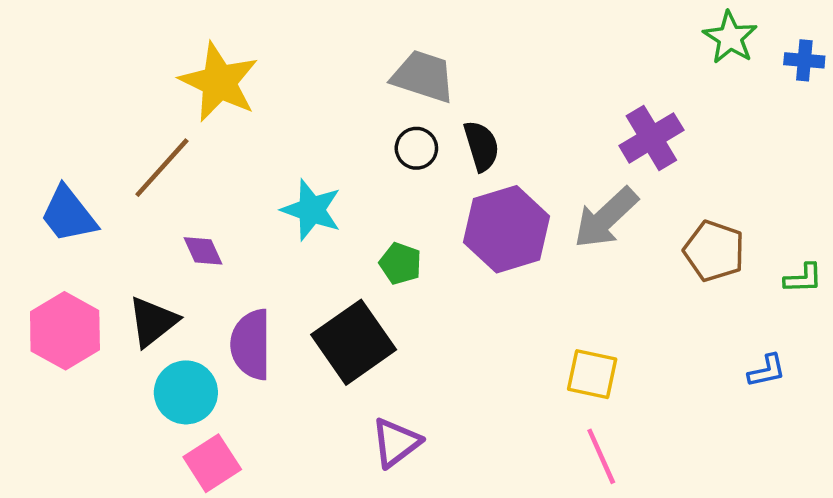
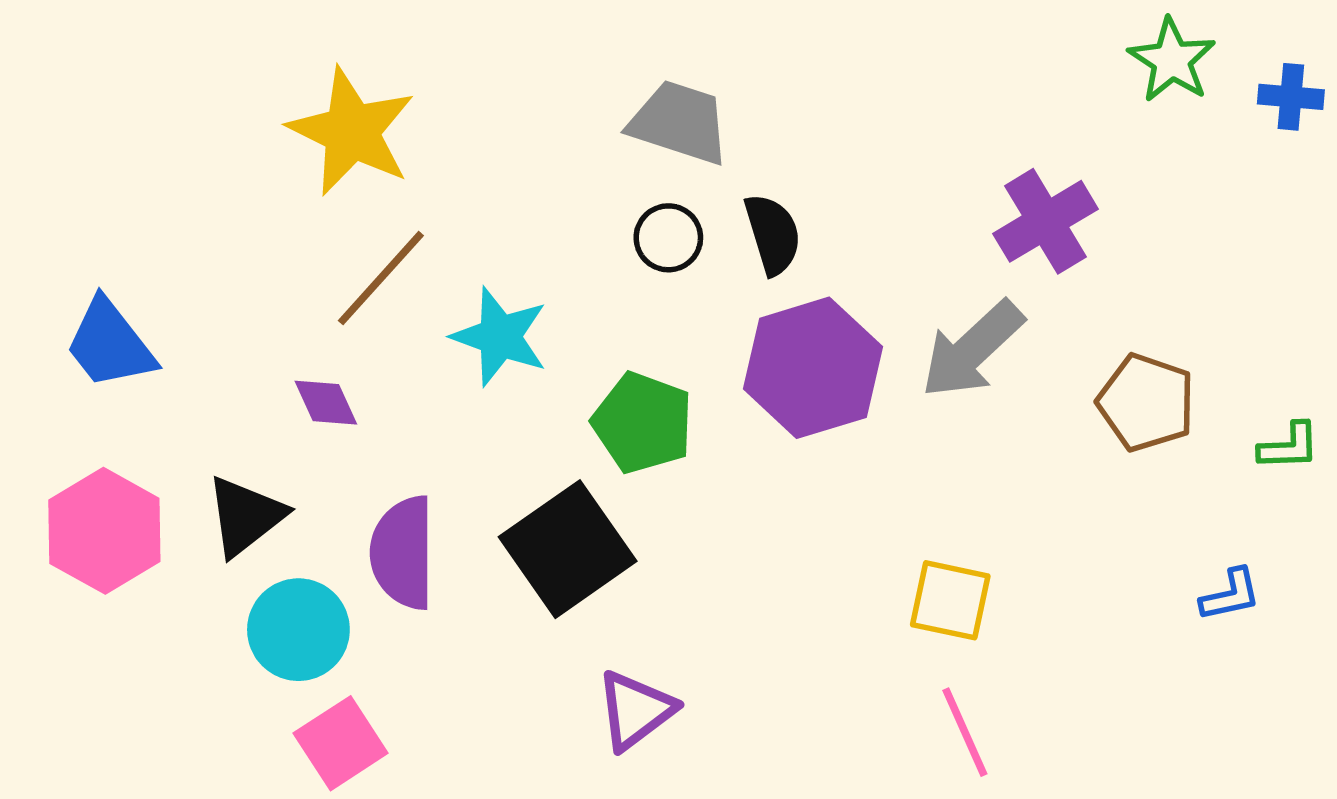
brown line: (162, 168) -> (381, 278), moved
green pentagon: (400, 263) -> (643, 423), size x1.5

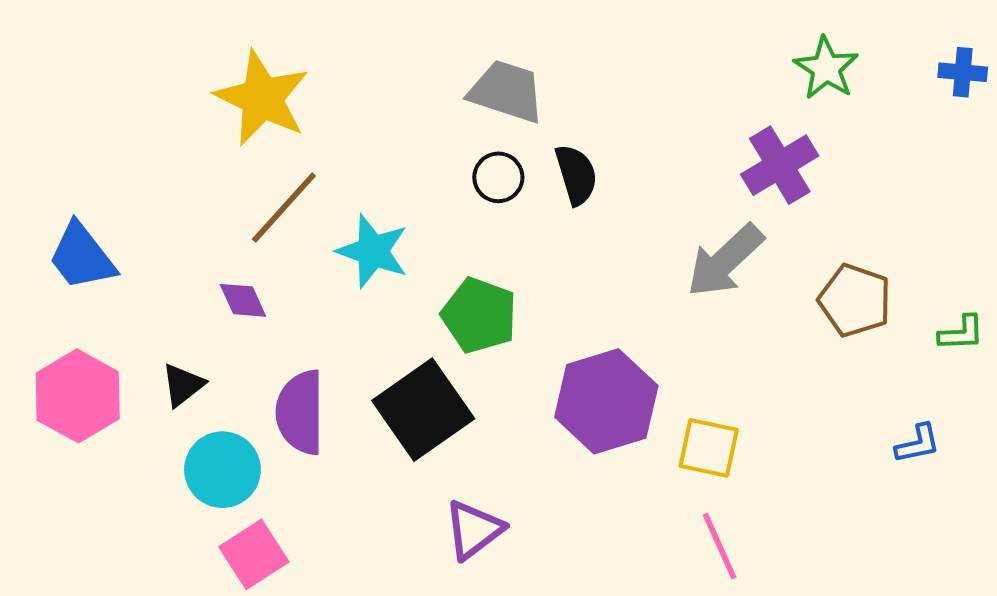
green star: (1172, 60) -> (826, 68), moved
purple hexagon: (813, 368) -> (606, 401), moved
black triangle: (245, 516) -> (183, 385), size x0.7

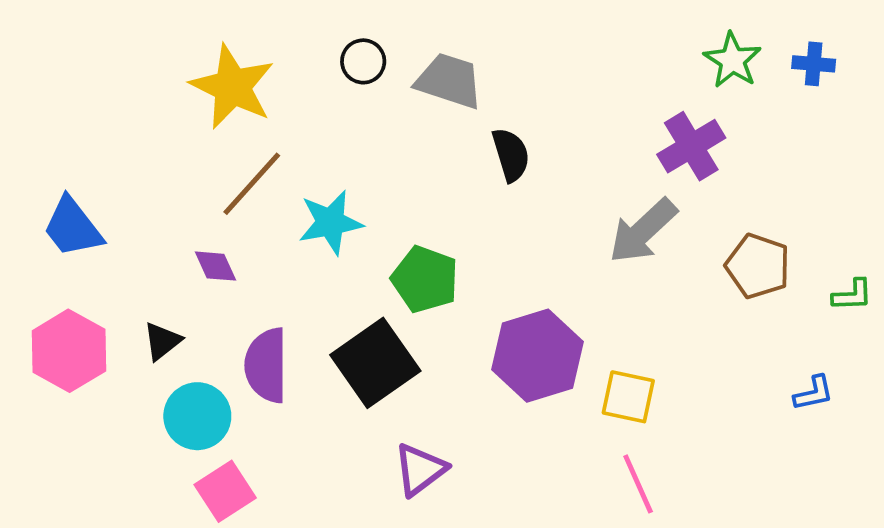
blue cross: (963, 72) -> (814, 64), moved
black circle: (498, 177) -> (363, 61), moved
cyan star: (373, 251) -> (330, 222), turned -30

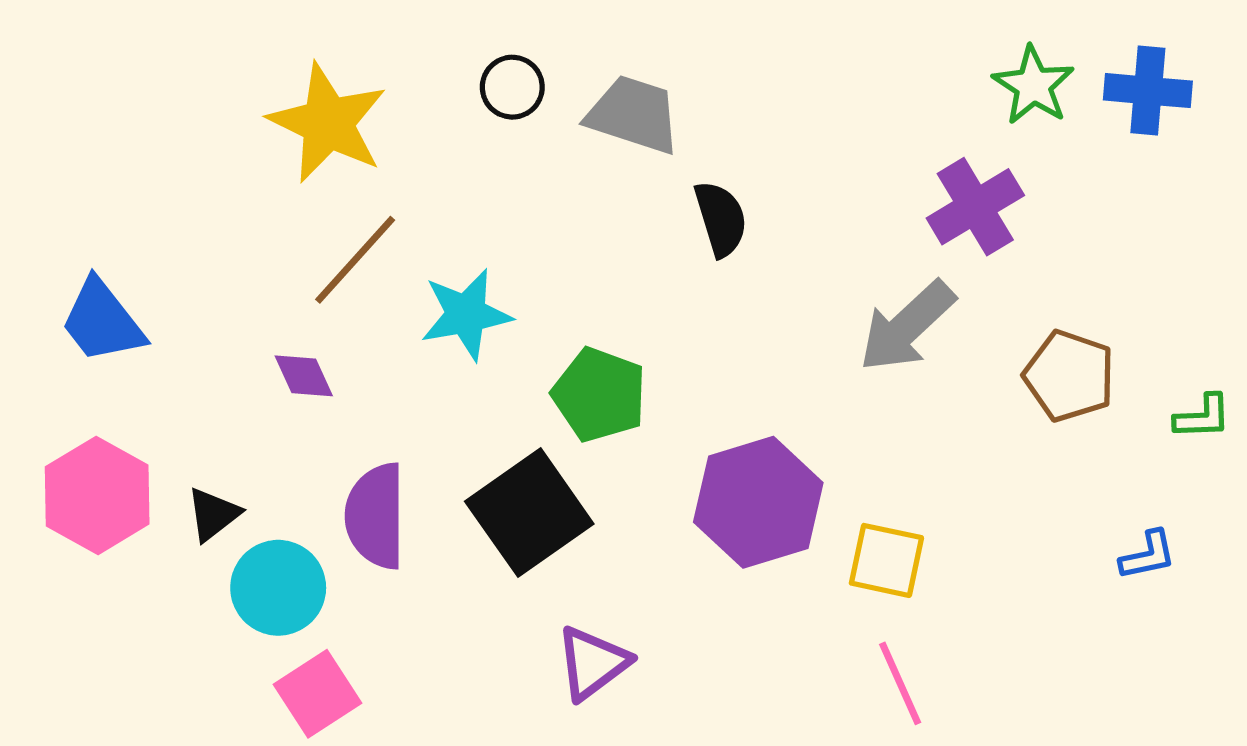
blue cross: (814, 64) -> (1148, 91), size x1.4
black triangle: (162, 341) -> (213, 514), moved

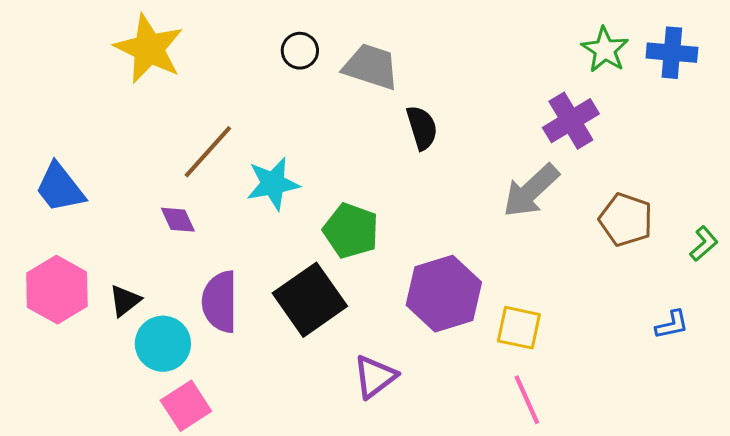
yellow star: (328, 123) -> (149, 49), moved
green L-shape: (1203, 417) -> (704, 244), turned -39
purple triangle: (593, 663) -> (375, 377), moved

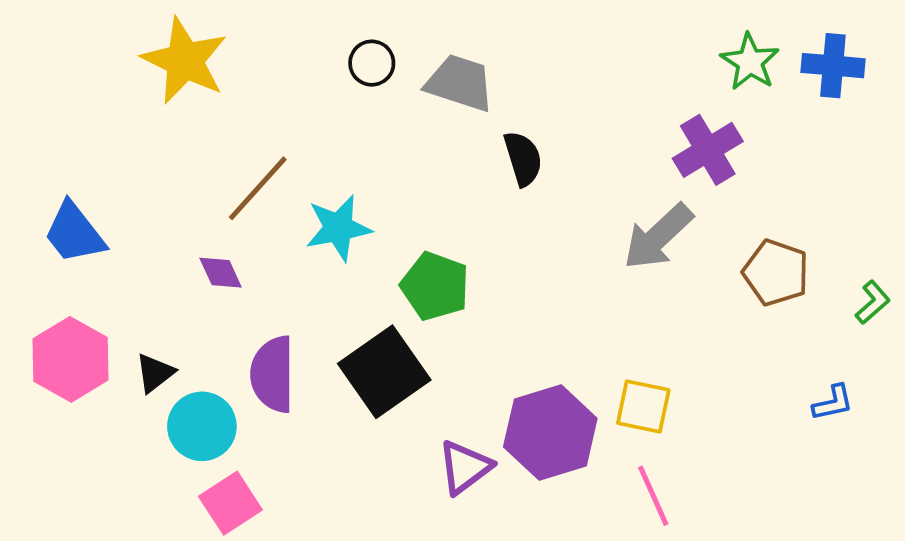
purple hexagon: (444, 294) -> (550, 433), moved

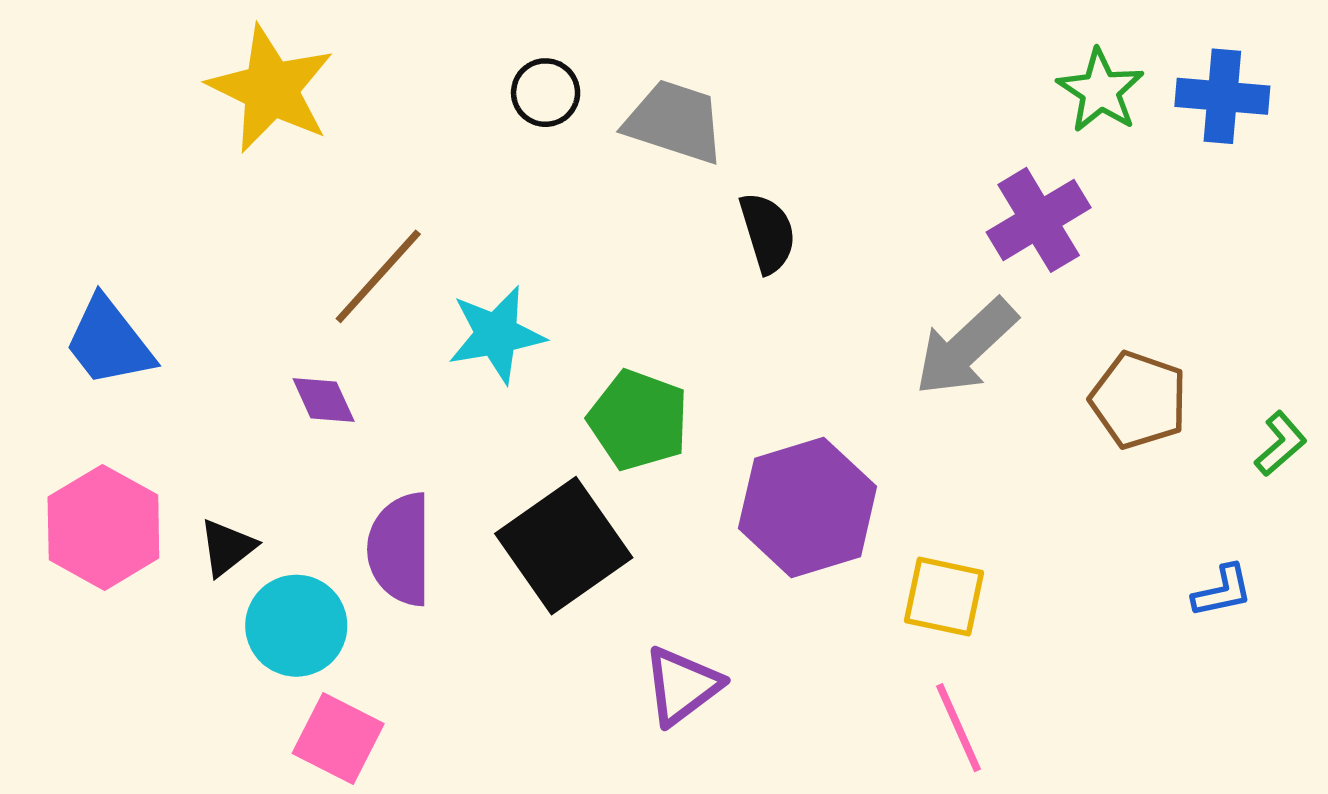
purple hexagon: (550, 433) -> (808, 507), moved
pink square: (230, 503) -> (338, 738), turned -30

